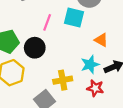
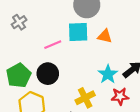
pink line: (47, 22) -> (53, 45), turned 63
orange triangle: (101, 40) -> (105, 36), moved

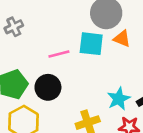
gray cross: (19, 22) -> (14, 27), moved
orange triangle: (105, 36) -> (122, 39), moved

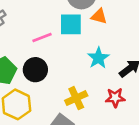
cyan star: (119, 99) -> (98, 58), moved

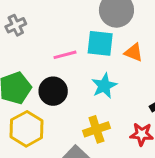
orange triangle: (99, 16) -> (134, 52), moved
cyan star: (98, 58) -> (104, 86), moved

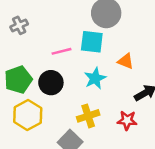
orange triangle: (134, 52) -> (126, 61), moved

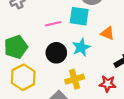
black circle: (51, 83) -> (56, 53), moved

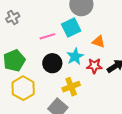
cyan square: (79, 16) -> (71, 28), turned -30
red star: (108, 84) -> (94, 66), moved

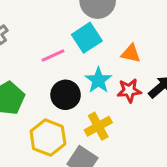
yellow hexagon: (23, 88) -> (48, 138), moved

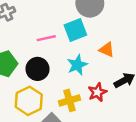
red star: (129, 91) -> (97, 92), moved, turned -30
black circle: (66, 95) -> (37, 69), moved

